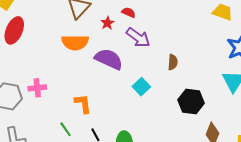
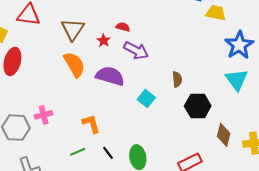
orange semicircle: (75, 42) -> (74, 65), turned -112
brown semicircle: (173, 62) -> (177, 79), moved
green line: (66, 129) -> (78, 152), turned -70

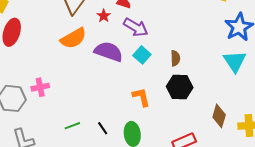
orange semicircle: (74, 65) -> (73, 38), turned 88
cyan square: (146, 99) -> (142, 55), moved
black hexagon: (198, 106) -> (180, 87), moved
orange L-shape: (91, 124) -> (141, 97), moved

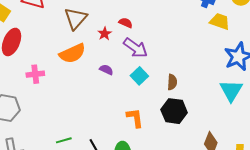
purple semicircle: (109, 52) -> (106, 70), size x0.5
pink cross: (40, 87) -> (35, 74), moved

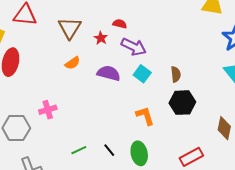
orange semicircle: (72, 53) -> (73, 63), size x0.6
purple semicircle: (106, 70) -> (109, 73), size x1.6
pink cross: (35, 74) -> (48, 110), moved

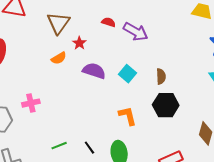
red star: (101, 38) -> (79, 43), moved
purple arrow: (134, 47) -> (136, 32), moved

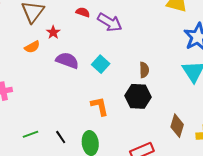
brown semicircle: (161, 76) -> (144, 70), moved

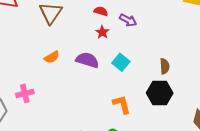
purple arrow: (110, 22) -> (128, 20), size x0.7
red star: (53, 32) -> (102, 32), moved
orange semicircle: (32, 47) -> (52, 57), moved

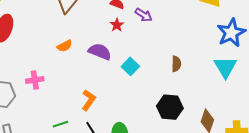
cyan square: (121, 62) -> (130, 66), moved
black hexagon: (160, 93) -> (170, 107), moved
orange L-shape: (122, 104) -> (89, 100), moved, turned 45

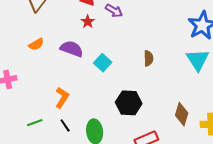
black hexagon: (170, 107) -> (129, 103), moved

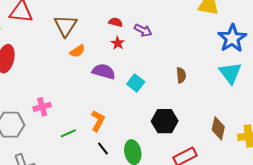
orange semicircle: (36, 44) -> (77, 51), moved
green line: (35, 123) -> (68, 133), moved

